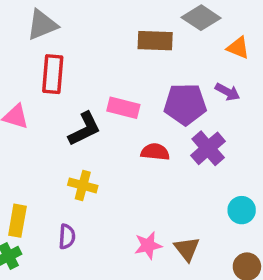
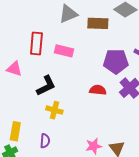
gray triangle: (42, 25) -> (68, 14), moved
pink rectangle: (123, 108) -> (64, 51), moved
black L-shape: (85, 129) -> (46, 86), moved

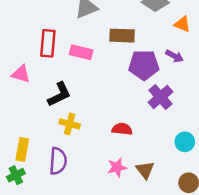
brown rectangle: (98, 23) -> (122, 36), moved
red semicircle: (98, 90) -> (122, 129), moved
purple semicircle: (45, 141) -> (58, 161), size x1.5

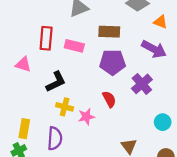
purple arrow: (175, 56) -> (154, 49), size x1.6
purple pentagon: (144, 65) -> (113, 62), moved
red semicircle: (122, 129) -> (109, 99), moved, turned 56
pink star: (117, 167) -> (86, 117), moved

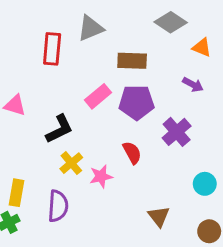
red rectangle: (46, 38) -> (52, 49), moved
pink rectangle: (74, 46) -> (98, 96), moved, turned -54
purple arrow: (154, 49) -> (193, 84), size x0.6
yellow cross: (65, 107) -> (71, 163), turned 35

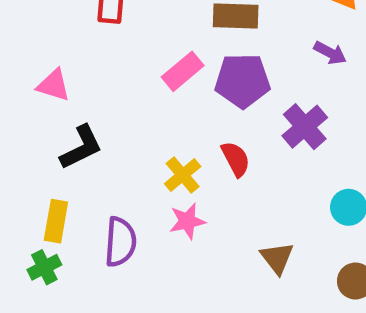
black L-shape: (59, 129) -> (81, 147), moved
yellow cross: (71, 163) -> (183, 175), moved
pink star: (101, 176) -> (187, 221), moved

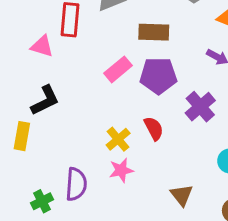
pink triangle: (54, 85) -> (42, 46), moved
black L-shape: (81, 147) -> (45, 100), moved
yellow rectangle: (56, 221) -> (22, 136), moved
green cross: (44, 267) -> (42, 201), moved

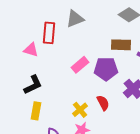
brown rectangle: (154, 32) -> (121, 45), moved
yellow rectangle: (22, 136) -> (36, 111), moved

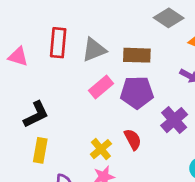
gray triangle: (75, 19) -> (94, 50), moved
brown rectangle: (121, 45) -> (137, 55), moved
pink triangle: (31, 50) -> (18, 57), moved

